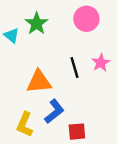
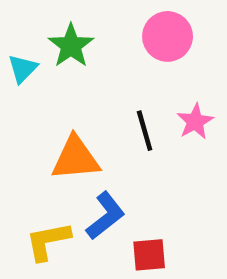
cyan triangle: (12, 35) -> (23, 69), turned 35
yellow L-shape: (25, 124) -> (48, 241), turned 55

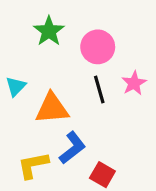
pink circle: (168, 36) -> (98, 47), moved
cyan triangle: (23, 69) -> (16, 86), moved
red square: (149, 255) -> (102, 175), turned 35

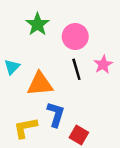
blue L-shape: (72, 148) -> (56, 114), turned -35

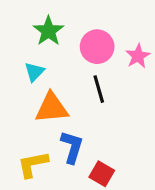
pink star: (103, 64) -> (138, 56), moved
cyan triangle: (12, 67) -> (34, 72), moved

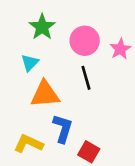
yellow L-shape: (33, 164) -> (28, 144), turned 36

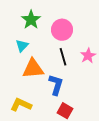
pink star: (120, 49) -> (88, 56), moved
blue L-shape: (63, 129) -> (56, 85), moved

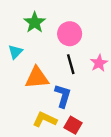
cyan triangle: (22, 46) -> (15, 52), moved
yellow L-shape: (21, 105) -> (45, 120), moved

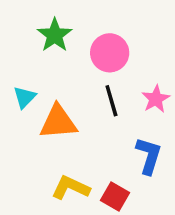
cyan triangle: (15, 52) -> (25, 97), moved
blue L-shape: (63, 96) -> (149, 156), moved

